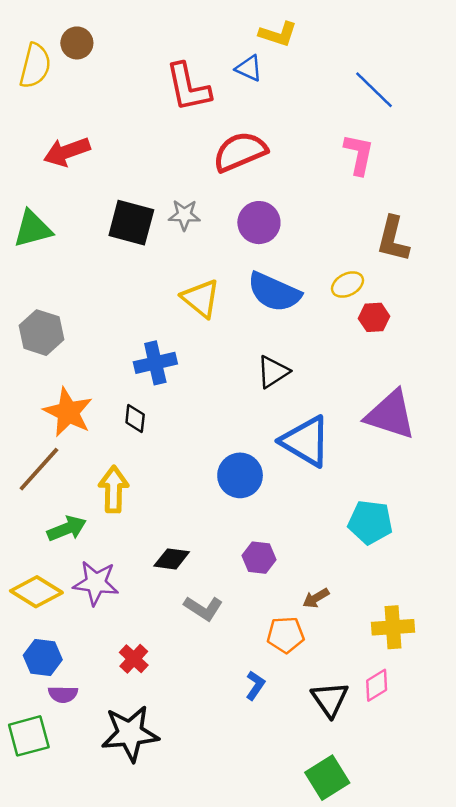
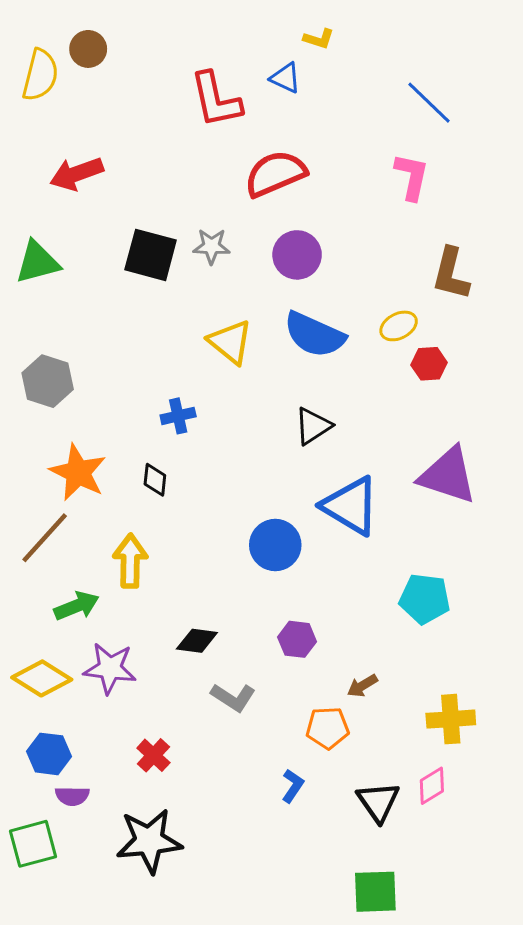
yellow L-shape: (278, 34) -> (319, 39), size x0.7
blue cross: (155, 363) -> (178, 416), size x0.7
green square: (327, 778) -> (375, 892), turned 30

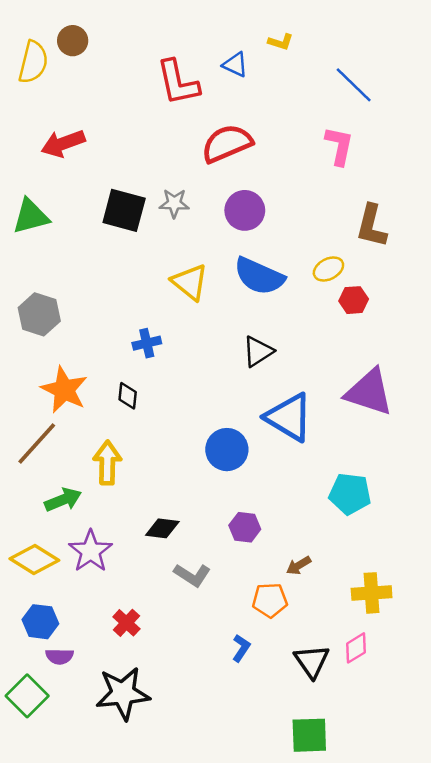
yellow L-shape: (319, 39) -> (281, 42), moved
purple star: (110, 668) -> (91, 551), turned 30
green square: (33, 844) -> (27, 696), turned -30

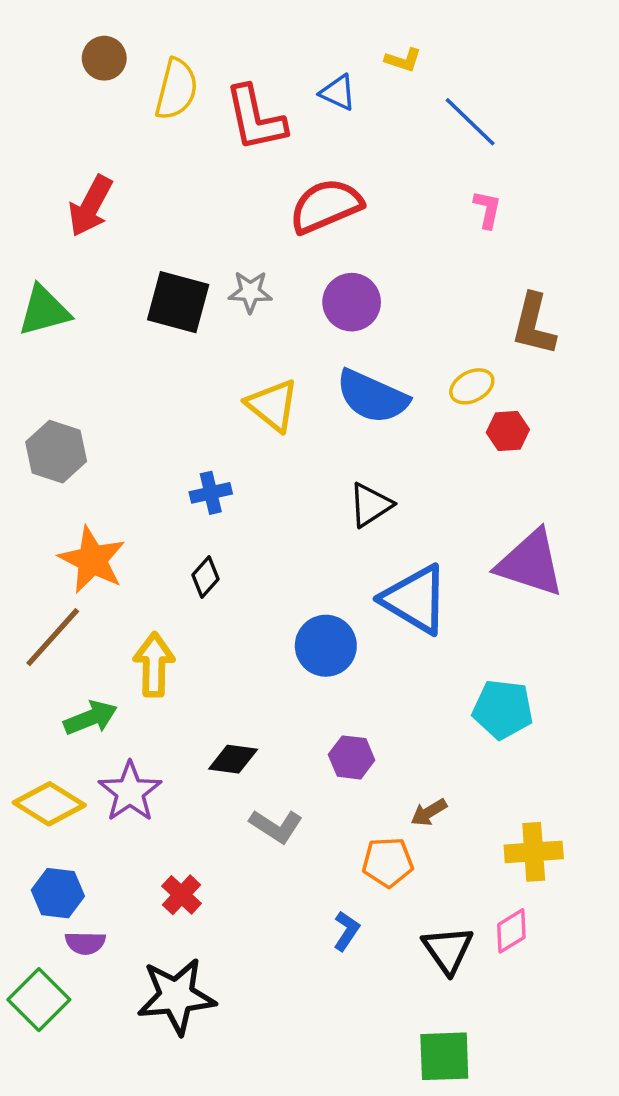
yellow semicircle: (33, 62) -> (176, 89), moved
blue line: (354, 85) -> (470, 122), moved
red arrow: (63, 143) -> (90, 206), turned -42
pink L-shape: (339, 146) -> (487, 209), size x0.7
black diamond: (128, 396) -> (206, 577), moved, turned 36

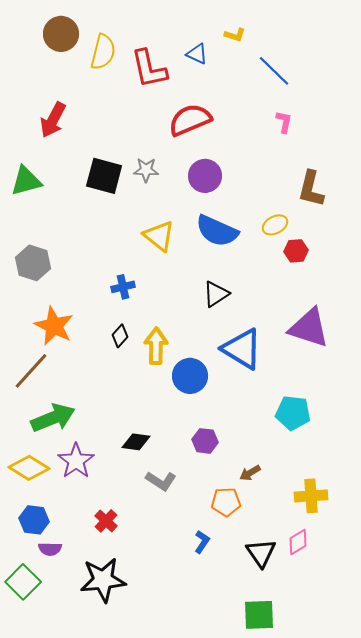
brown circle: (104, 58) -> (61, 34), size x1.4
yellow arrow: (154, 665) -> (156, 346), moved
green arrow: (90, 718) -> (53, 418), size x1.4

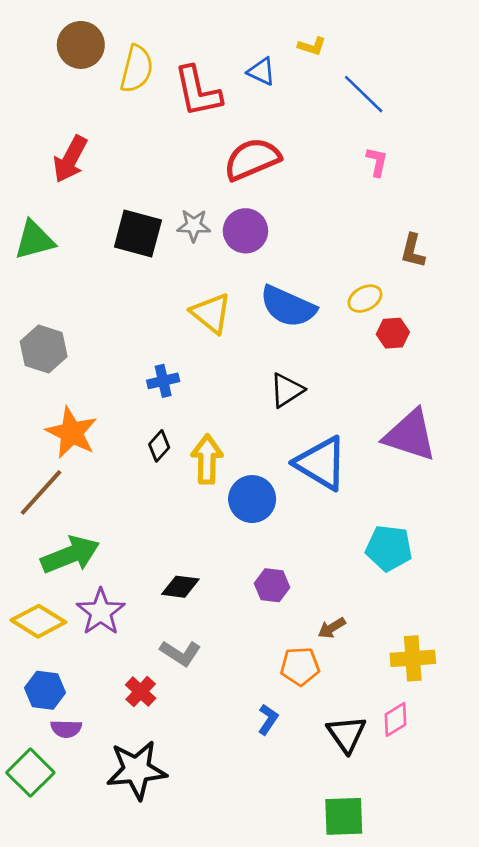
purple circle: (205, 176) -> (245, 231), moved
brown L-shape: (311, 189) -> (413, 251), size x0.7
gray L-shape: (161, 481) -> (180, 653), moved

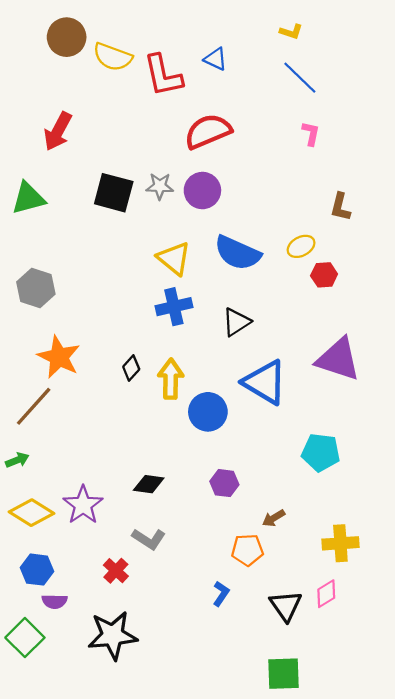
yellow L-shape: (312, 46) -> (291, 32), moved
yellow semicircle: (137, 69) -> (113, 57), turned 96
blue cross: (163, 381) -> (174, 307), moved, size x1.4
green arrow: (70, 555) -> (17, 460), moved, size x0.5

